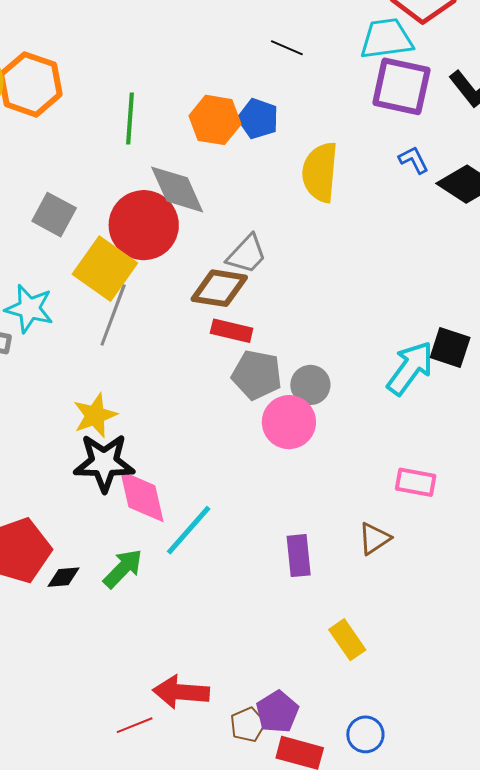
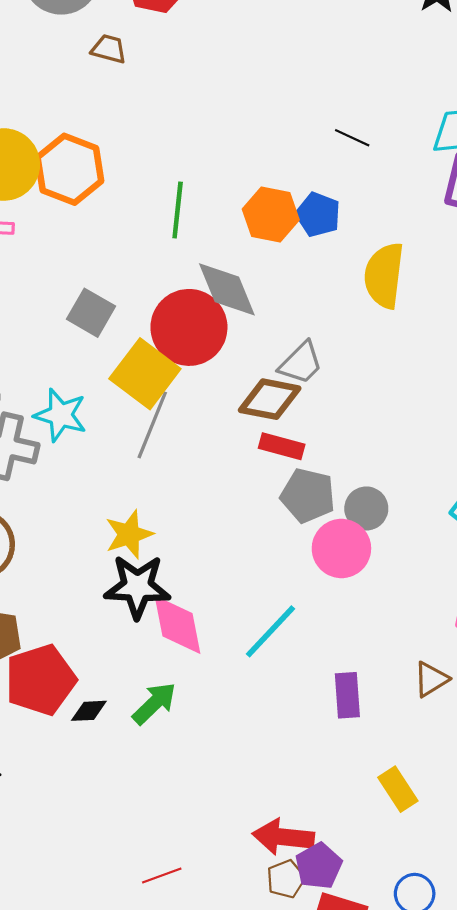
cyan line: (189, 530) -> (271, 631), moved
red arrow: (181, 692) -> (283, 837), moved

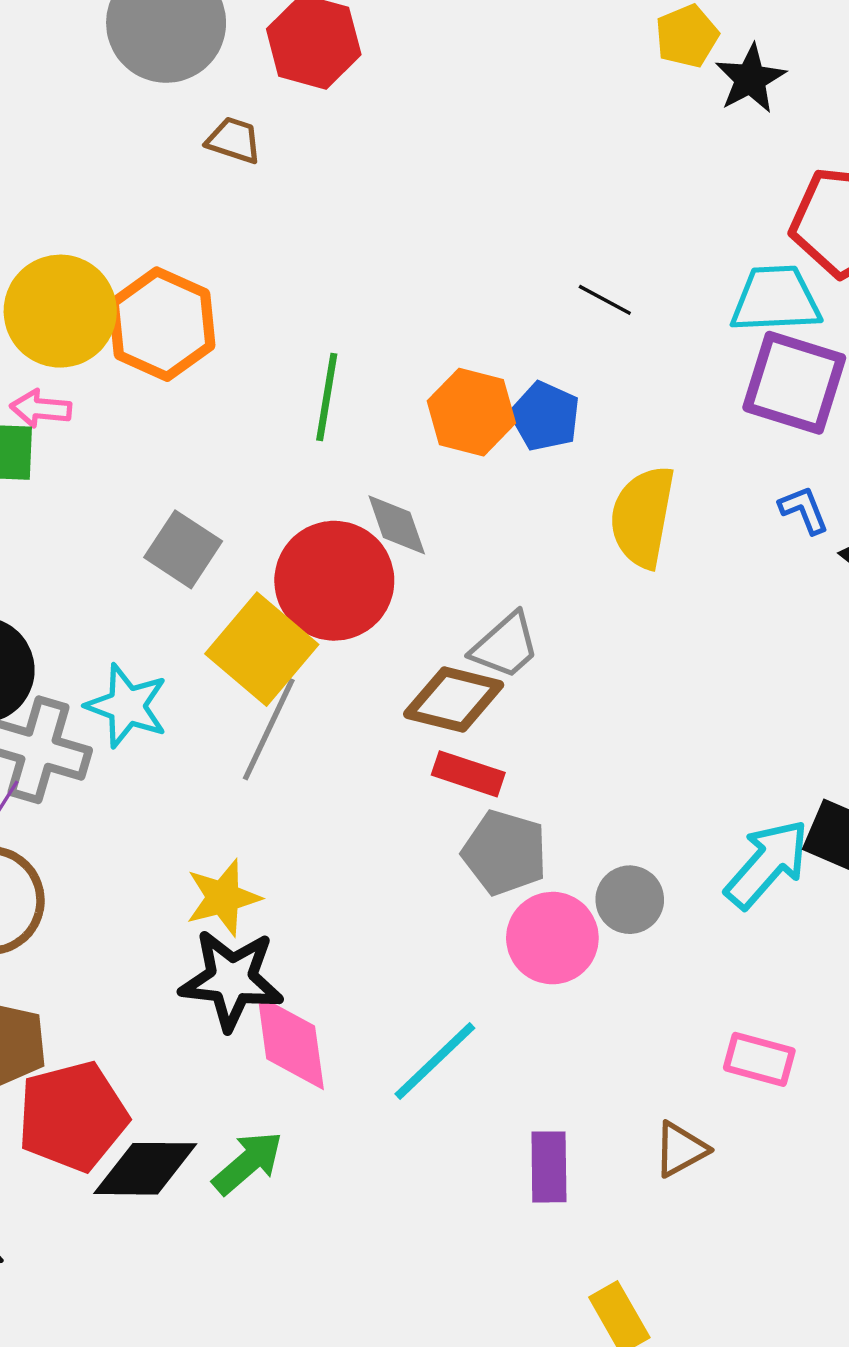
gray diamond: (227, 289) -> (397, 525), size x0.7
gray circle: (366, 508) -> (630, 900), moved
black diamond: (89, 711) -> (145, 1169), size x1.8

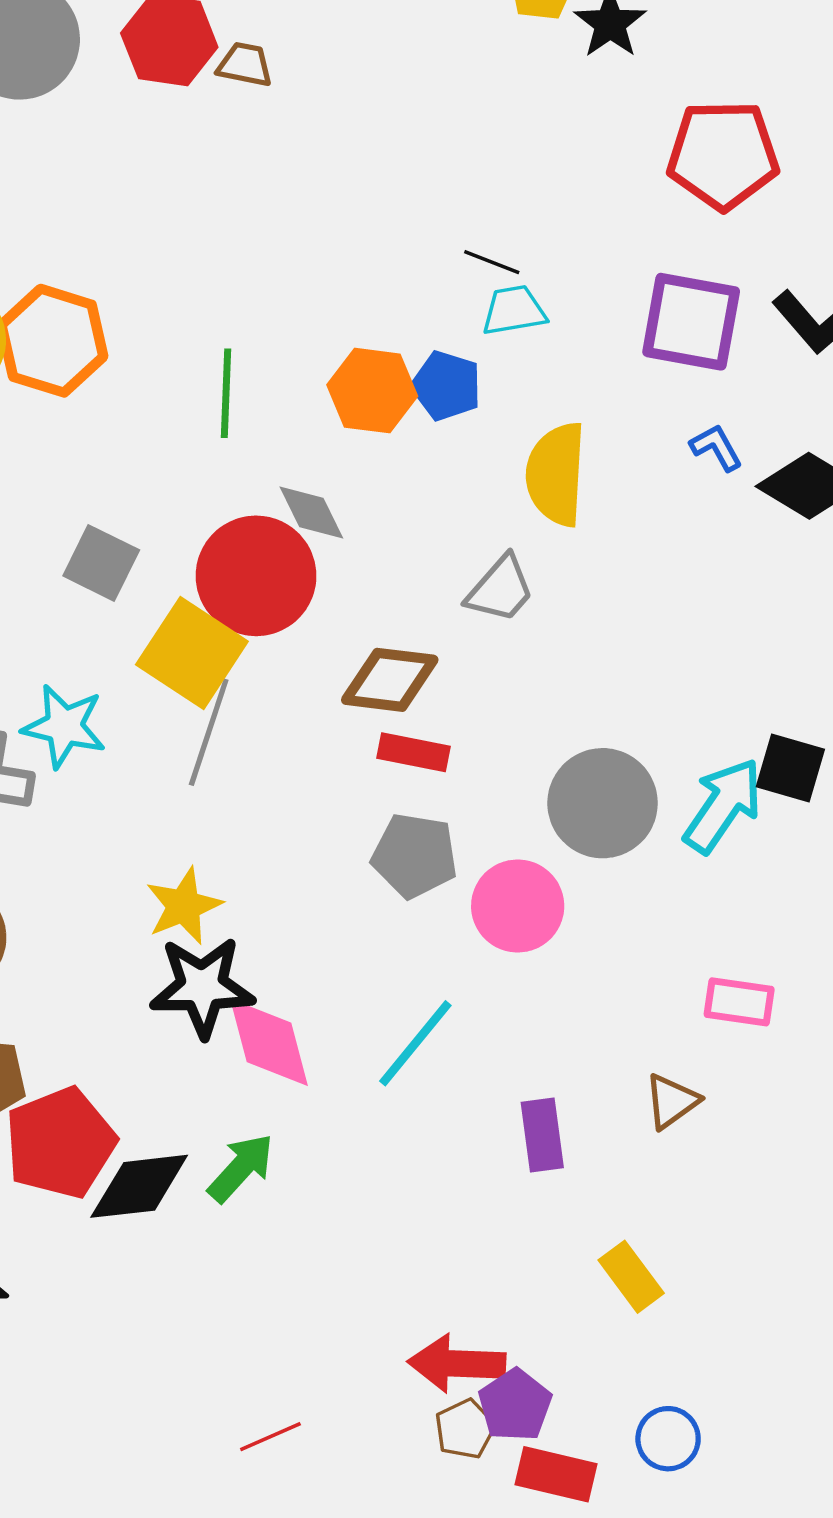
brown trapezoid: (234, 140) -> (245, 65), moved
cyan trapezoid: (776, 299) -> (514, 310), moved, size x0.7
gray trapezoid: (505, 646) -> (500, 589), moved
gray pentagon: (505, 853) -> (415, 856), moved
gray circle: (630, 900) -> (603, 803), moved, size x1.6

